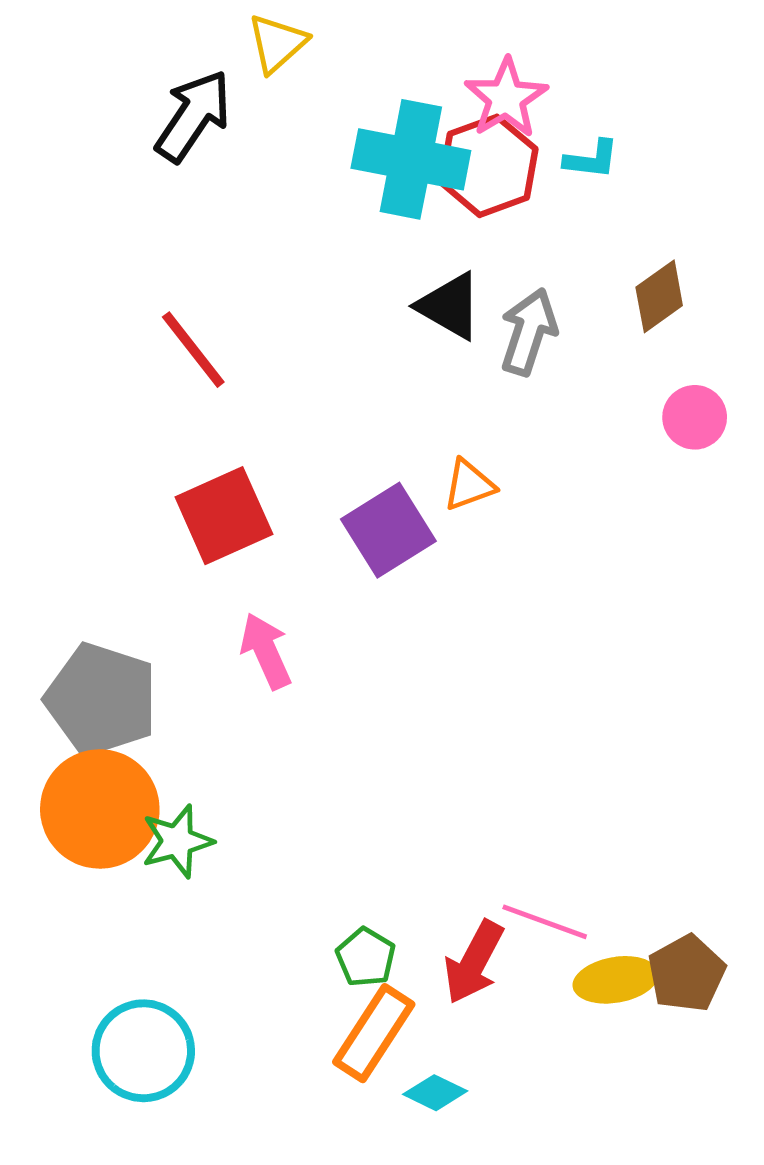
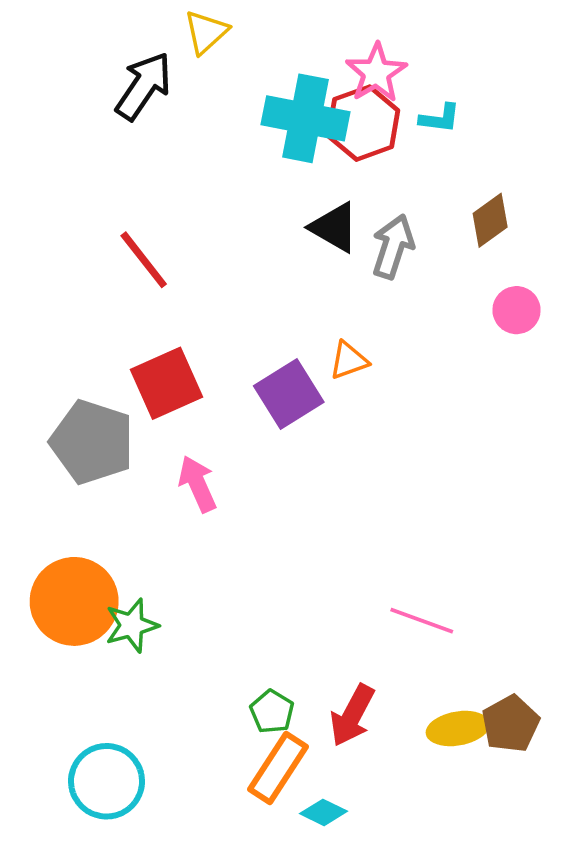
gray pentagon: (101, 699) -> (92, 442), moved
pink line: (545, 922) -> (422, 621), moved

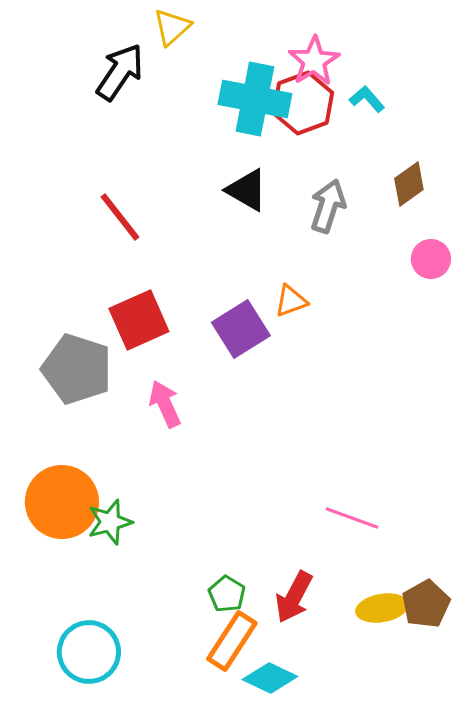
cyan L-shape: (440, 118) -> (367, 99), turned -138
black triangle: (334, 227) -> (247, 190), moved
cyan diamond: (323, 812) -> (270, 678), size x1.4

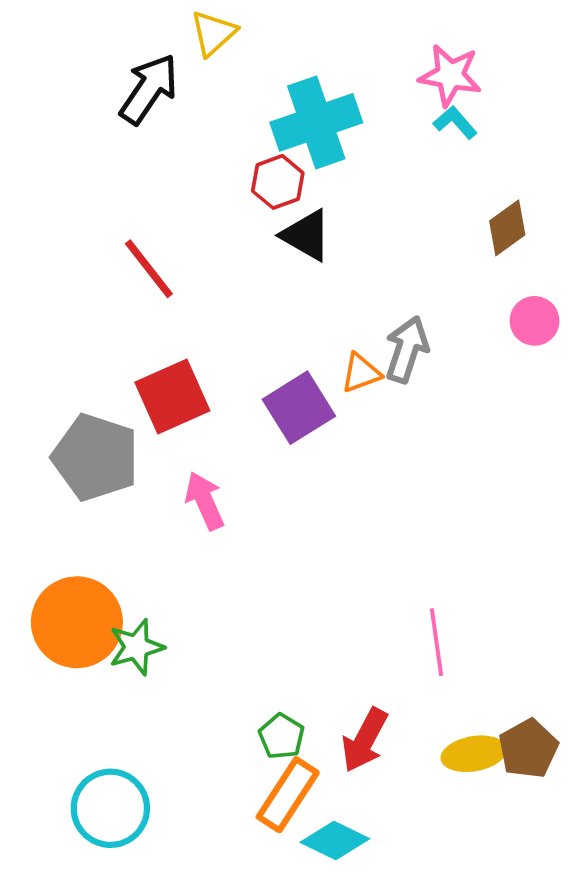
pink star: (314, 61) -> (450, 75), moved, turned -30
cyan cross: (255, 99) -> (316, 122), turned -30
red hexagon: (303, 103) -> (278, 182), moved, size x0.7
gray arrow: (328, 206) -> (407, 349), moved
pink line: (352, 518) -> (437, 642), turned 62

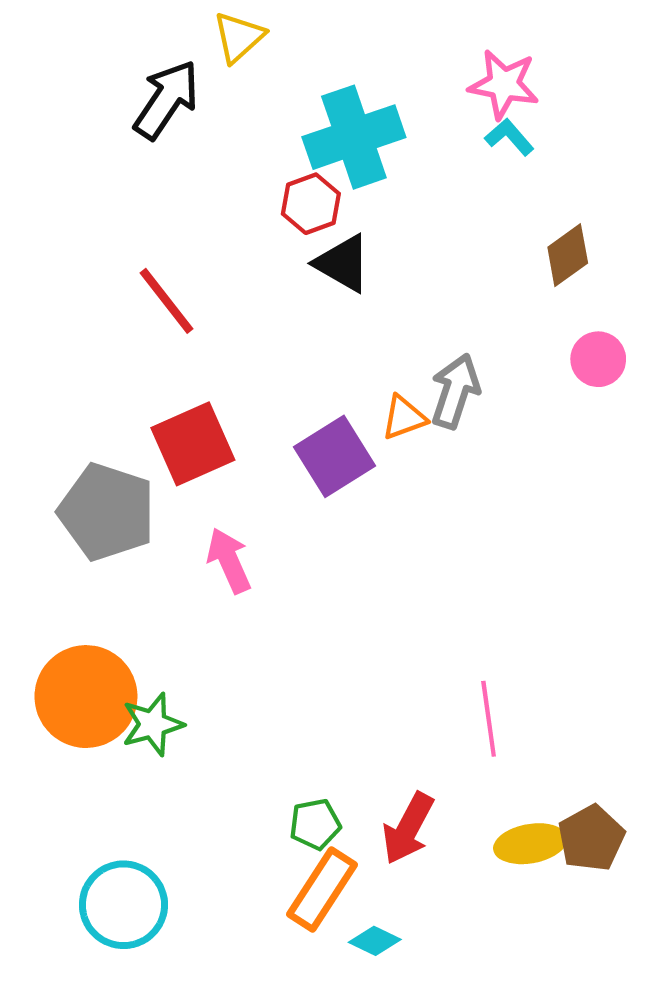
green pentagon: (282, 736) -> (315, 824), turned 30
cyan diamond: (335, 841) -> (375, 941), size x0.7

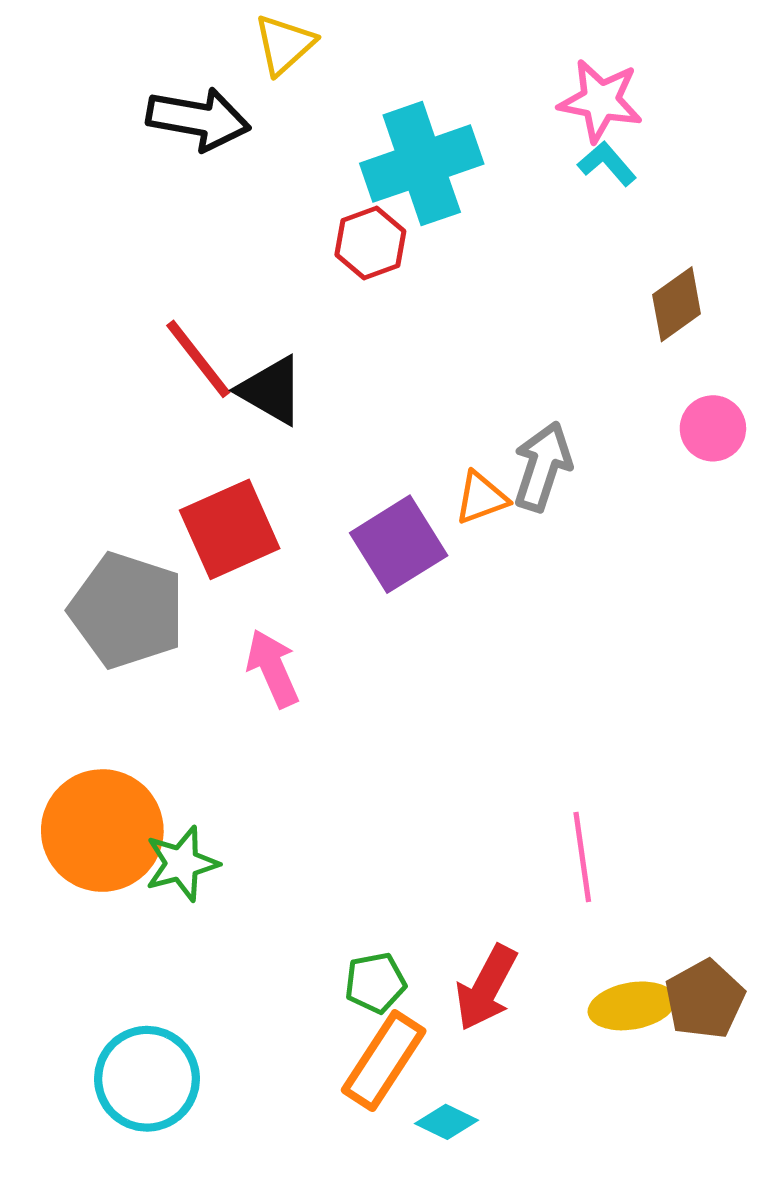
black arrow: (166, 100) -> (198, 119), turned 66
black triangle: (343, 263) -> (271, 390), moved

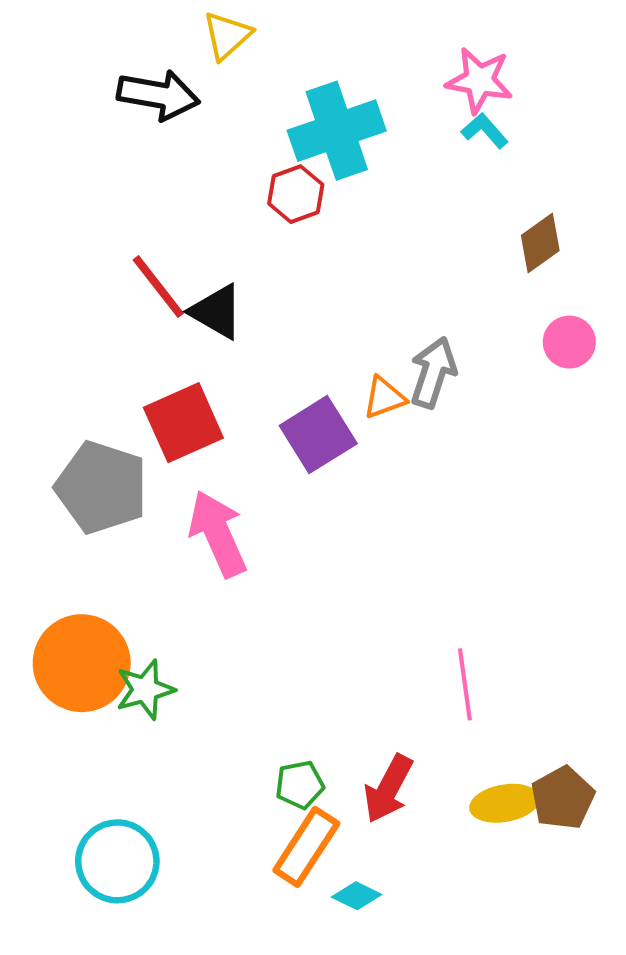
pink arrow: (273, 668) -> (218, 534), size x1.4

